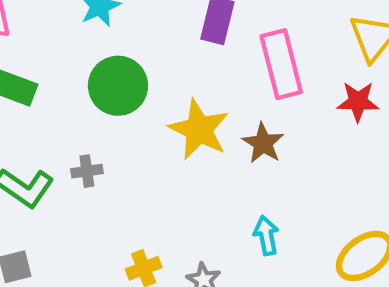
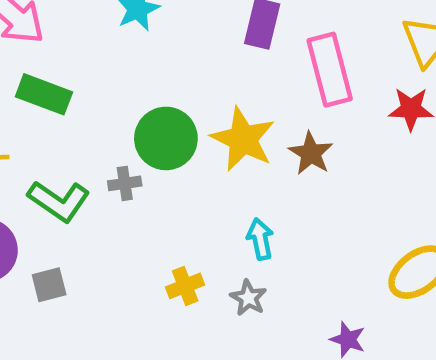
green circle: (118, 86) -> (166, 138), moved
cyan arrow: (266, 235) -> (260, 239), moved

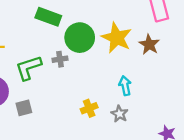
green rectangle: (44, 94) -> (48, 17), moved
green L-shape: (59, 201) -> (28, 68), turned 128

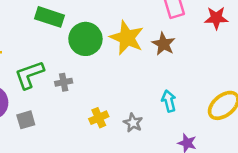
gray cross: (60, 59) -> (64, 82), moved
cyan arrow: (125, 86) -> (169, 101), moved

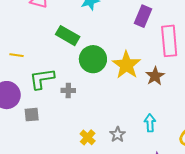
yellow cross: (99, 118) -> (88, 137), moved, turned -35

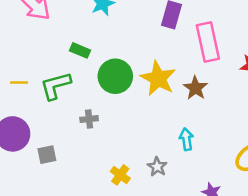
green rectangle: (68, 36) -> (80, 50), size x0.7
green L-shape: (42, 79) -> (55, 86), moved
cyan arrow: (150, 123) -> (186, 139), moved

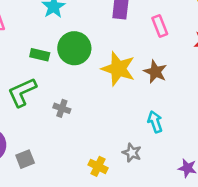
pink rectangle: (208, 42) -> (160, 26), size x0.6
green circle: (115, 76) -> (74, 48), moved
gray cross: (89, 119) -> (62, 108), moved, turned 35

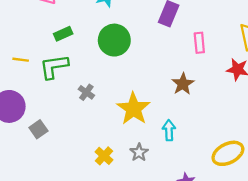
green rectangle: (40, 55) -> (63, 34), moved, turned -54
yellow star: (118, 69) -> (133, 109), moved
gray square: (25, 159) -> (38, 129), turned -30

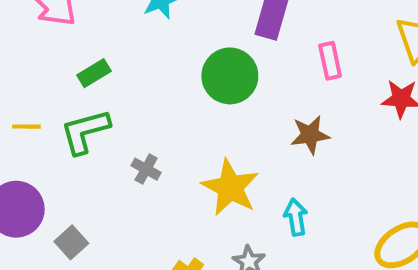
green circle: (114, 40) -> (230, 76), moved
brown star: (183, 84) -> (310, 135), turned 30

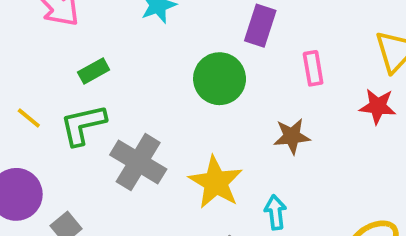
yellow line: (26, 127) -> (29, 118), turned 36
gray cross: (146, 169) -> (138, 162), size x2.0

